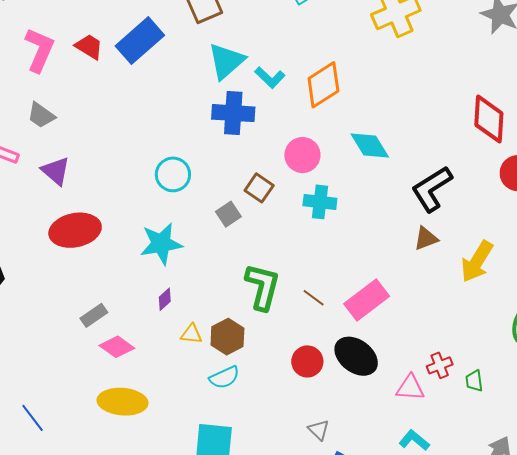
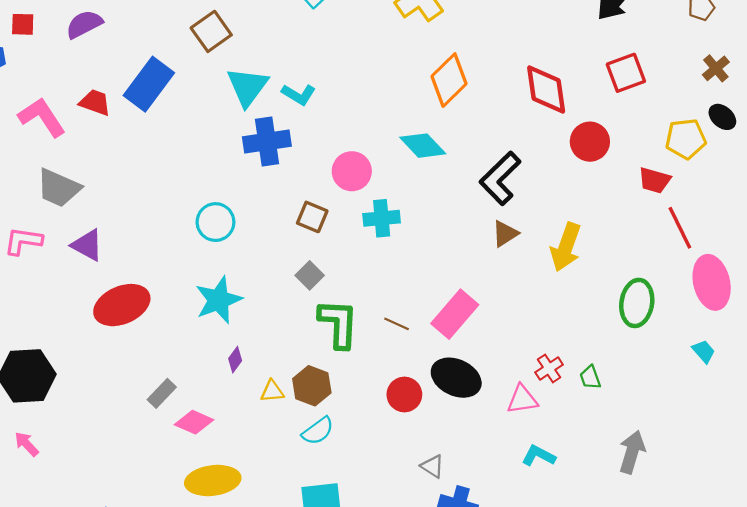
pink L-shape: (39, 50) -> (42, 117), turned -45
orange diamond: (323, 85) -> (449, 80), moved
gray trapezoid: (41, 115) -> (59, 188), size x1.4
gray square: (228, 214) -> (310, 275), moved

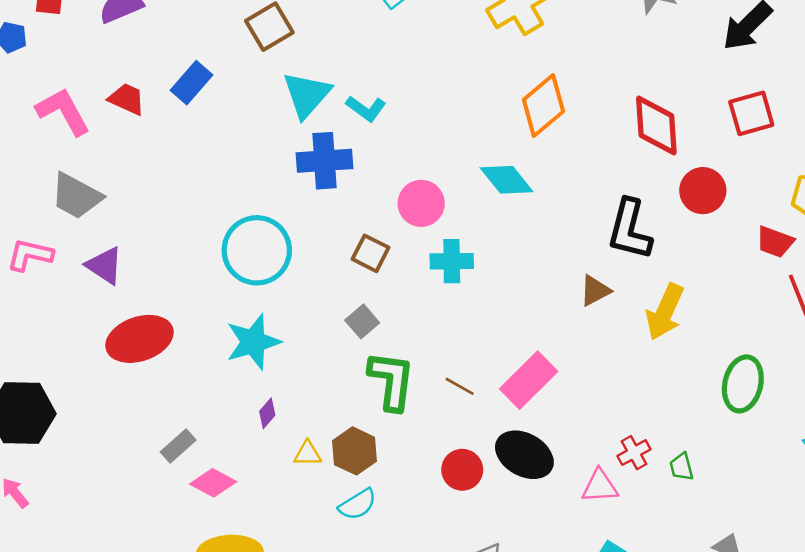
blue rectangle: (149, 84) -> (191, 83), size x0.7
black L-shape: (500, 178) -> (630, 229), moved, turned -36
cyan circle: (215, 222) -> (257, 250), size x1.5

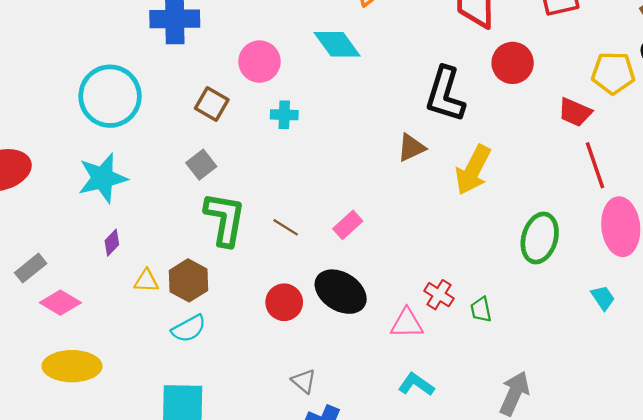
cyan cross: (452, 261) -> (284, 115), size x0.7
pink rectangle: (529, 380) -> (348, 225), size x0.6
red cross: (634, 453) -> (439, 295), turned -32

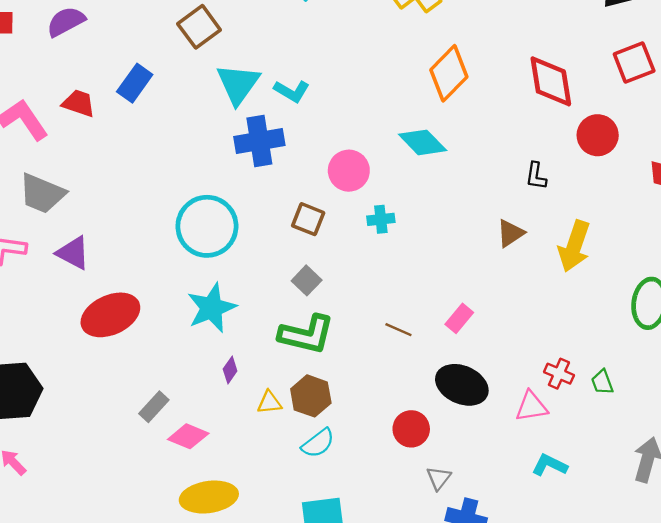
black L-shape: (445, 94) -> (536, 176), size x0.5
green L-shape: (225, 219) -> (306, 334), moved, turned 102
red circle: (284, 302) -> (411, 429), moved
gray triangle: (304, 381) -> (439, 478), turned 36

